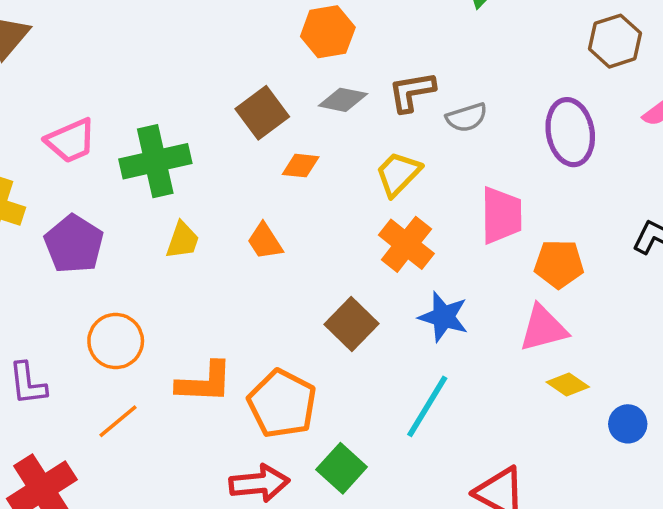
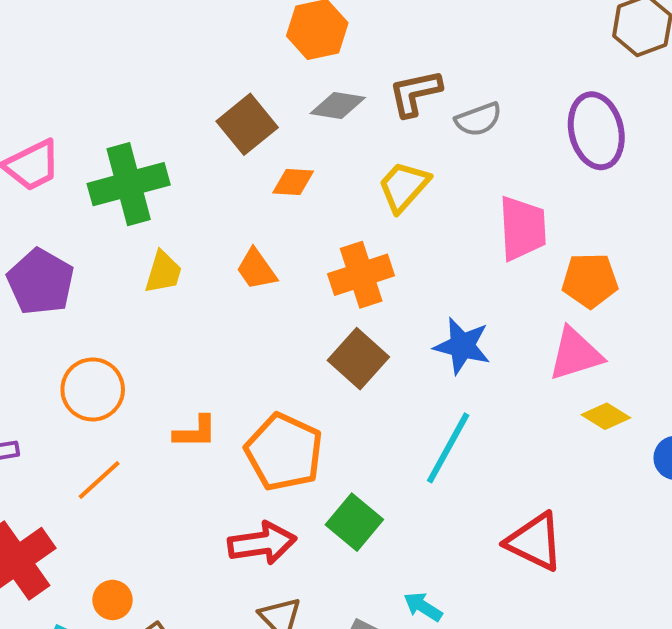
orange cross: (406, 244) -> (361, 275), moved, turned 36
orange L-shape: (205, 382) -> (195, 432), size x0.7

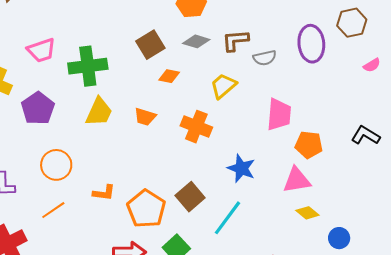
purple ellipse: (596, 131) -> (311, 44), moved
orange trapezoid: (256, 269) -> (145, 117), turned -45
yellow trapezoid: (163, 272) -> (99, 112), size x1.4
orange cross: (361, 275) -> (196, 127), turned 32
brown square: (358, 359) -> (190, 197), moved

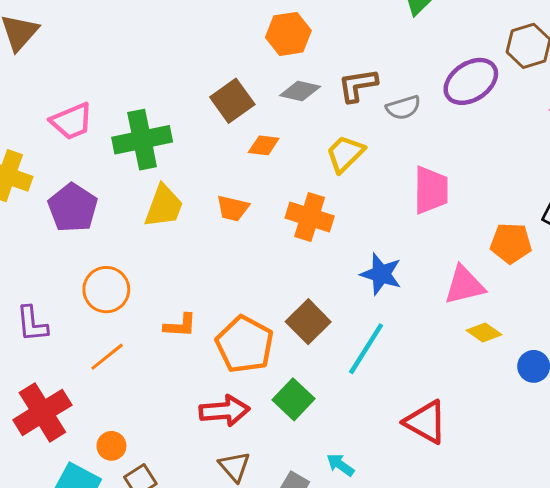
purple ellipse: (311, 44) -> (471, 81), turned 66
orange pentagon: (309, 145) -> (511, 243), moved

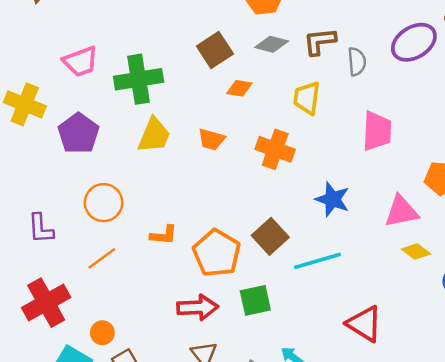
gray semicircle: (403, 108) -> (357, 62), turned -80
yellow trapezoid: (345, 154) -> (307, 98), turned -40
cyan line: (366, 349) -> (317, 261), turned 39
green square: (293, 399) -> (255, 300), turned 32

